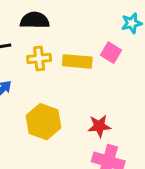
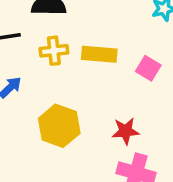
pink square: (111, 53) -> (148, 68), moved

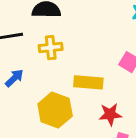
yellow rectangle: (99, 54) -> (88, 82), moved

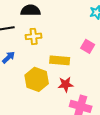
red star: (110, 114) -> (66, 84), moved

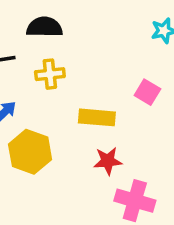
yellow hexagon: (37, 79) -> (30, 152), moved

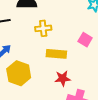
yellow cross: (50, 74) -> (43, 28), moved

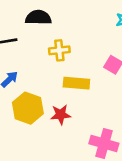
red star: (63, 78) -> (61, 115), moved

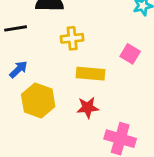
red star: (61, 115) -> (88, 108), moved

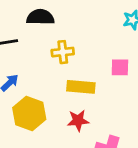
pink square: (130, 54) -> (120, 67), turned -30

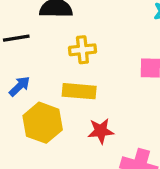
yellow rectangle: (81, 87) -> (79, 91), moved

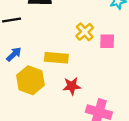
yellow cross: (82, 50) -> (85, 32), moved, turned -36

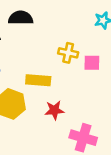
yellow cross: (85, 32) -> (68, 53), turned -36

